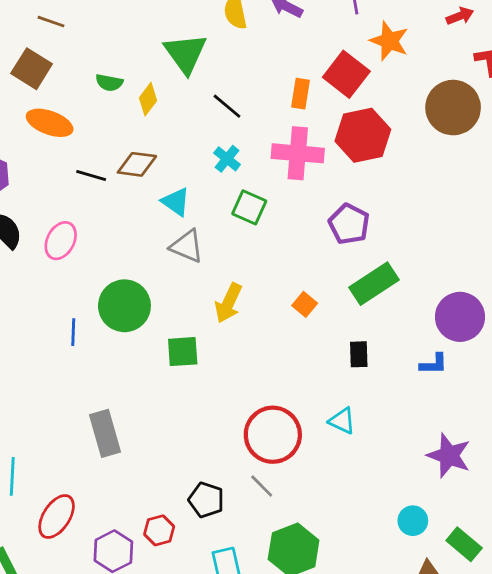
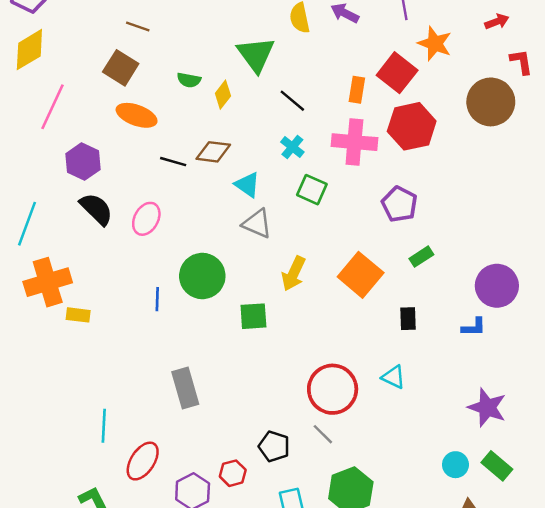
green rectangle: (374, 284) -> (421, 257), size x0.6
orange square: (305, 304) -> (361, 275), size x2.0
green rectangle: (464, 544) -> (497, 466), moved

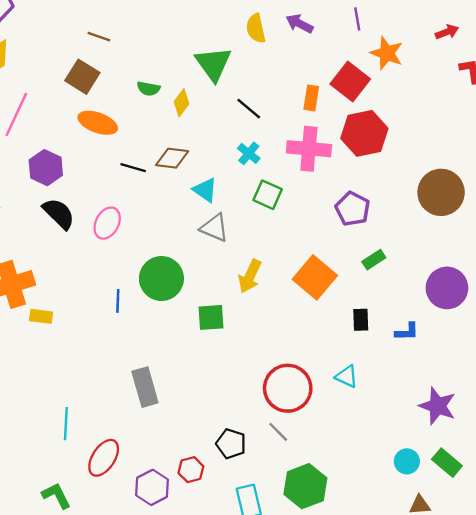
brown circle: (491, 102) -> (441, 192), moved
blue L-shape: (474, 327) -> (407, 332), moved

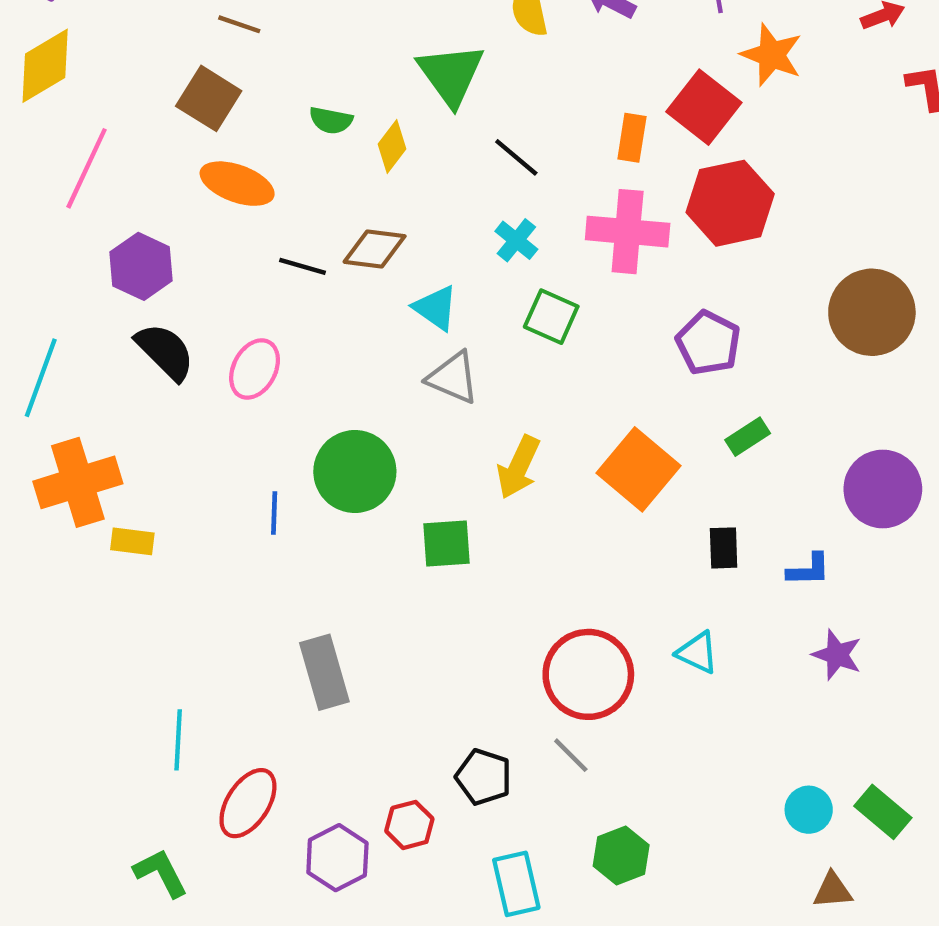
purple star: (438, 406) -> (837, 655), moved, size x0.7
green hexagon: (305, 486) -> (621, 855), size x0.7

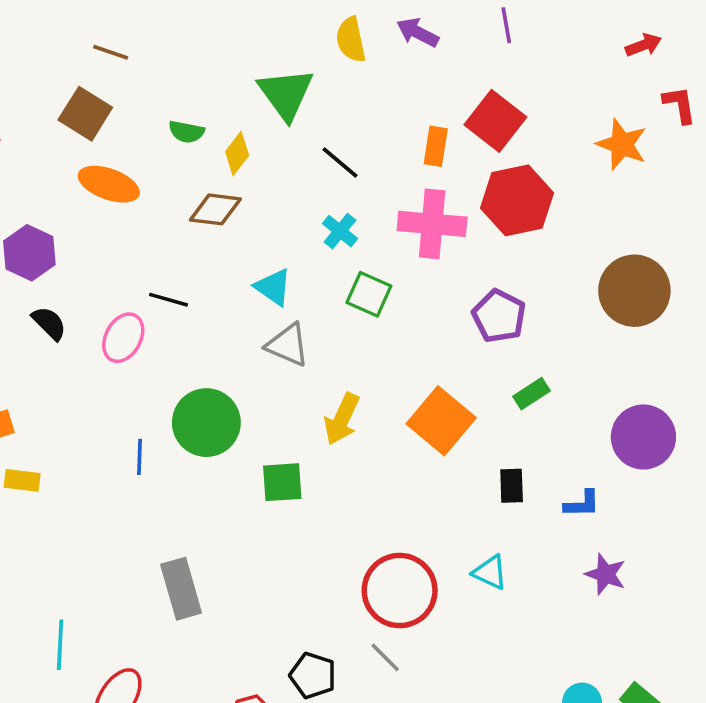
orange star: (772, 55) -> (622, 144), moved
brown diamond: (375, 249) -> (215, 209), moved
black line: (303, 266) -> (168, 300), moved
black semicircle: (165, 352) -> (49, 323), size x0.7

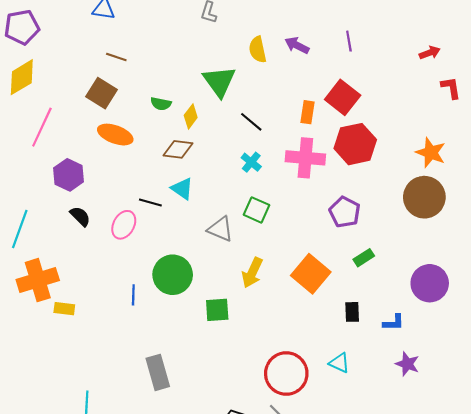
orange star: (622, 144) -> (431, 153), moved
cyan triangle: (273, 287) -> (182, 189), moved
green square: (369, 294) -> (257, 210), moved

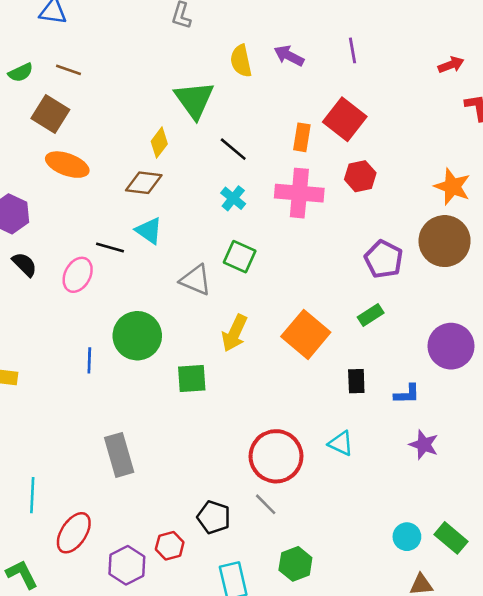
green semicircle: (161, 104) -> (21, 73), moved, turned -36
red hexagon: (355, 144) -> (360, 176), size x0.6
purple pentagon: (345, 212) -> (384, 259), moved

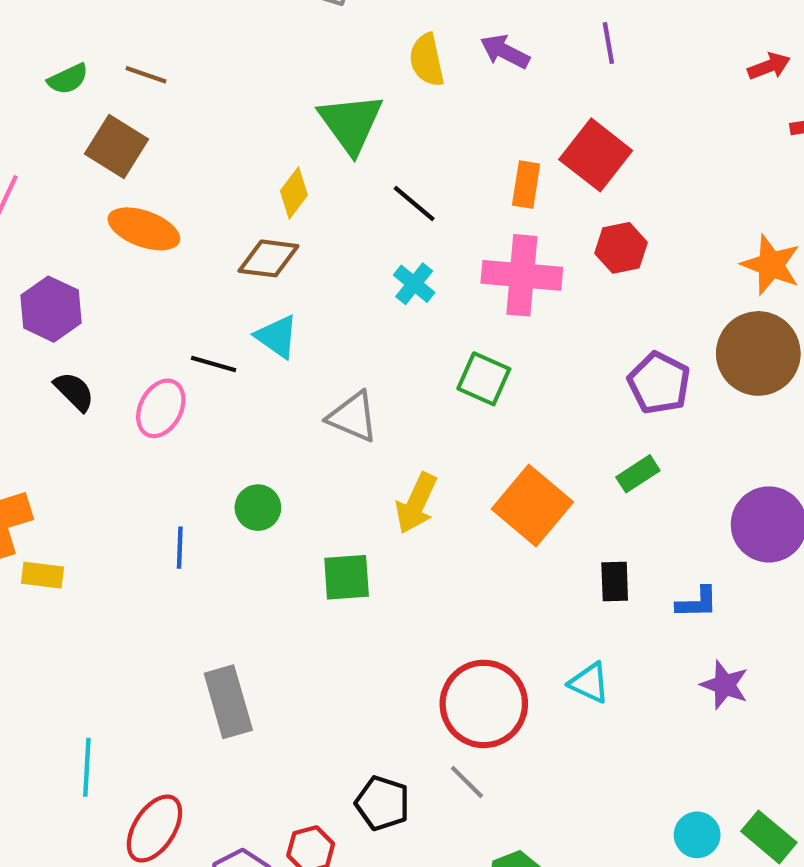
green square: (240, 257) -> (484, 379), moved
green circle: (137, 336) -> (258, 508), size x0.6

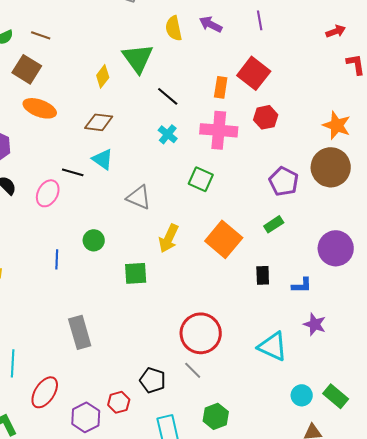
yellow diamond: (294, 193) -> (103, 76), moved
cyan triangle: (589, 683) -> (273, 346), moved, size x1.5

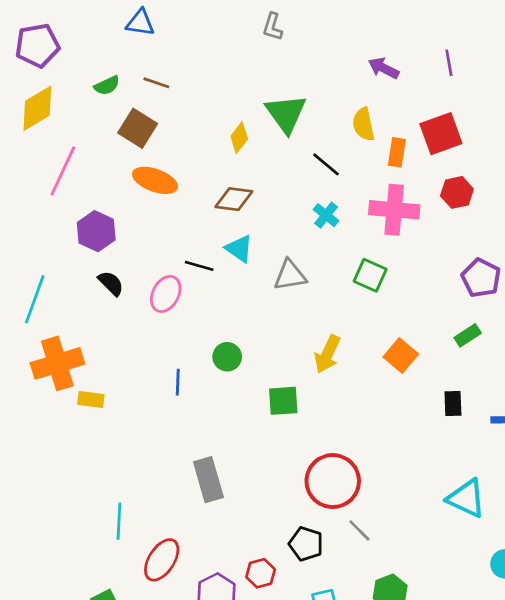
yellow semicircle: (174, 28) -> (363, 124), moved
red square: (254, 73) -> (441, 134), turned 32
gray triangle: (139, 197) -> (290, 275), moved, turned -32
orange square: (224, 239) -> (401, 355), size x0.7
red circle: (201, 333) -> (333, 481), moved

